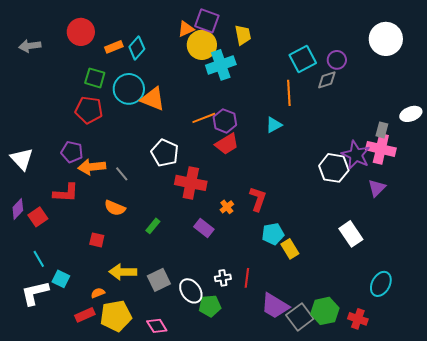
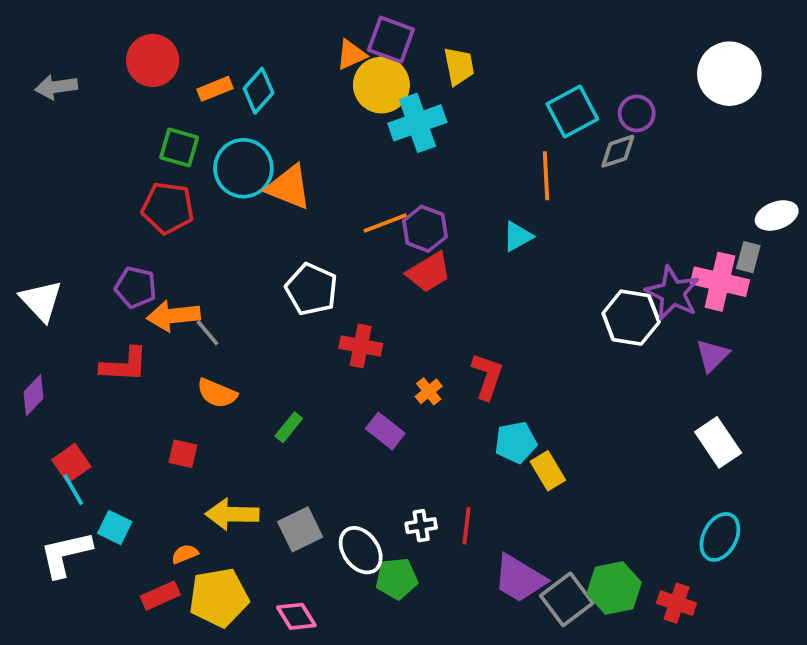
gray rectangle: (382, 130) -> (748, 257), moved
gray line: (122, 174) -> (207, 333), moved
red cross: (191, 183) -> (361, 346), size x0.7
red square: (38, 217) -> (71, 463), moved
white rectangle: (351, 234) -> (718, 442), moved

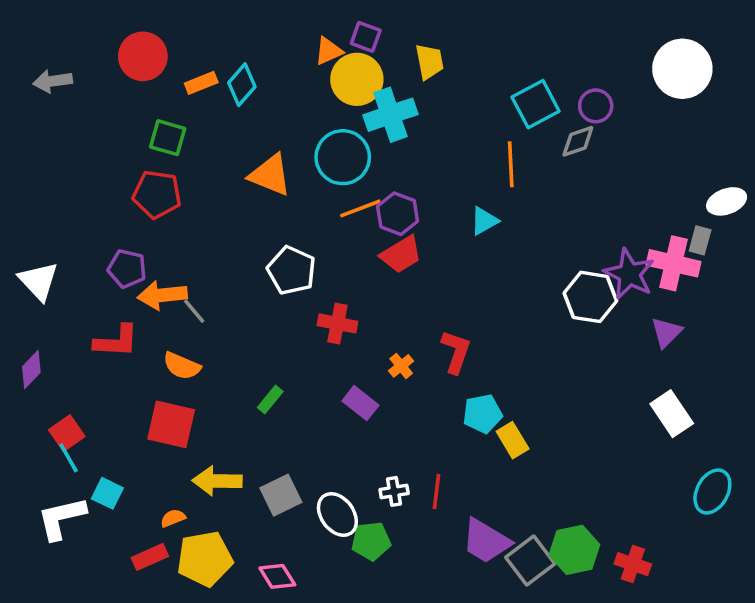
purple square: (391, 40) -> (366, 37), size x0.7
cyan circle: (243, 168) -> (343, 157), moved
orange semicircle: (217, 393) -> (182, 366), moved
red square: (183, 454) -> (171, 424), size x1.8
cyan ellipse: (720, 537) -> (712, 491), moved

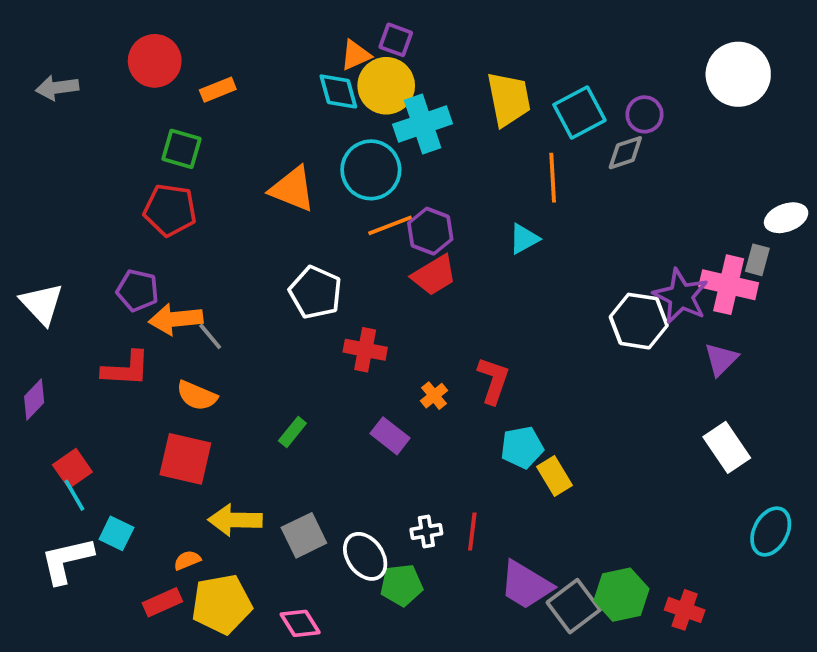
yellow trapezoid: (429, 62) -> (509, 99), moved, size x1.4
cyan diamond: (242, 85) -> (338, 91), moved, turned -57

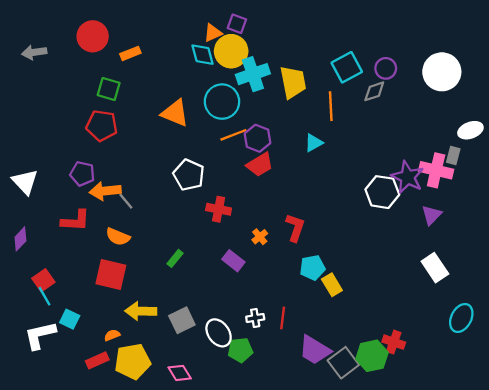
white circle: (738, 74) -> (442, 72), moved
yellow trapezoid: (509, 99) -> (293, 82), moved
red cross: (685, 610) -> (394, 342), moved

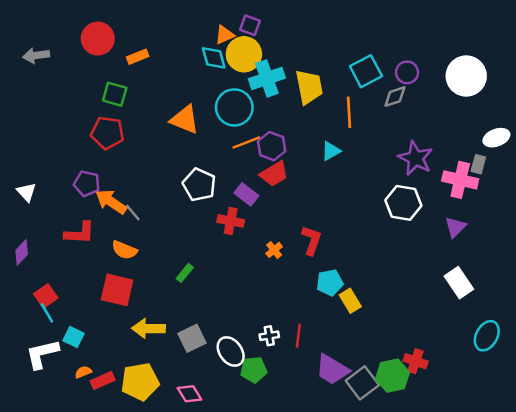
purple star: (407, 177) -> (415, 158), moved
white triangle: (25, 182) -> (26, 192), size x0.7
orange arrow: (105, 191) -> (111, 202), turned 40
purple rectangle: (233, 261) -> (246, 194), moved
orange semicircle: (112, 335) -> (83, 372), moved

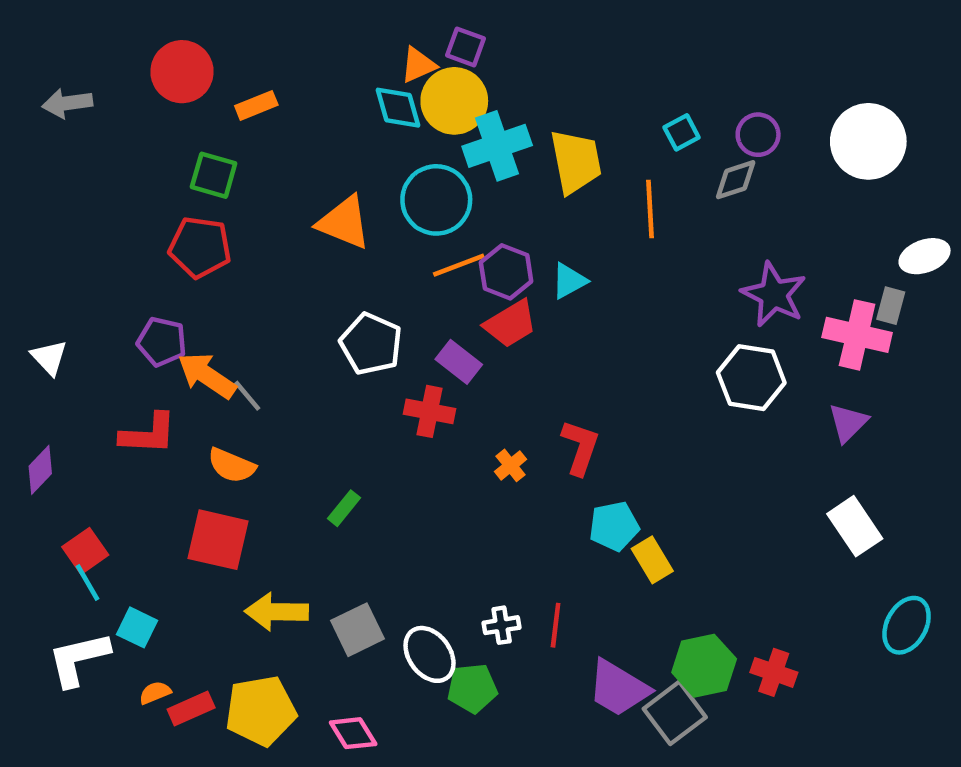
cyan square: (366, 71) -> (682, 132), size x0.6
cyan triangle: (331, 151) -> (569, 281), moved
green hexagon: (393, 376) -> (704, 666), moved

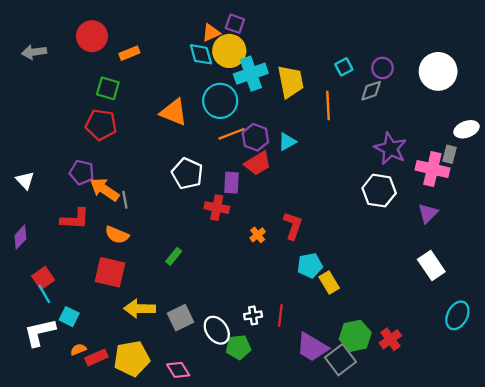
purple rectangle: (459, 362) -> (232, 183), turned 55
gray line: (247, 396) -> (125, 200), turned 30
red cross: (774, 672) -> (390, 339), turned 35

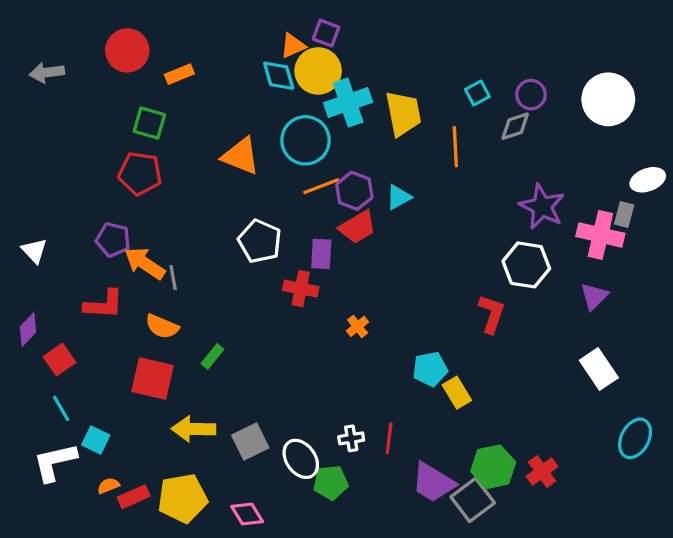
red L-shape: (293, 226) -> (492, 314), moved
green rectangle: (174, 256) -> (212, 356), moved
red square: (43, 278) -> (60, 360), moved

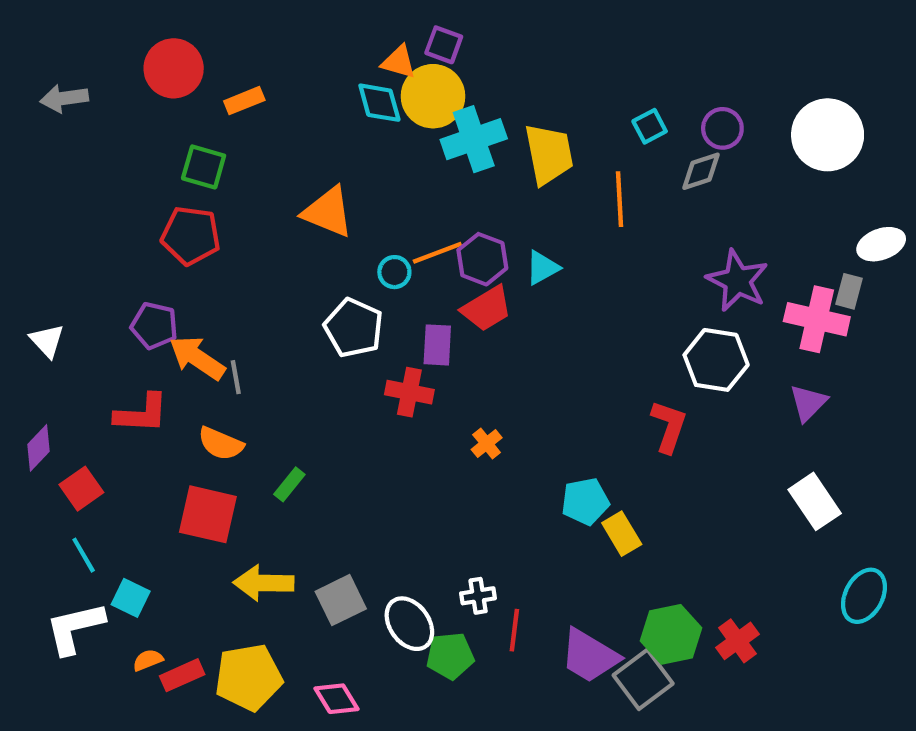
orange triangle: (293, 46) -> (399, 62), turned 40
cyan circle: (305, 140) -> (394, 272), moved, size x0.5
red line: (389, 438) -> (514, 630), moved

